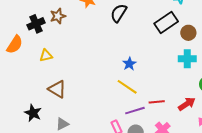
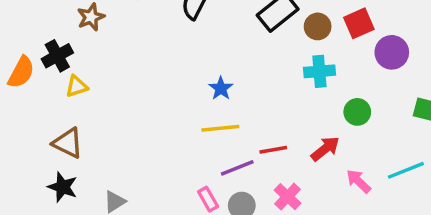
black cross: (36, 24) -> (57, 56), moved
yellow line: (127, 87) -> (220, 128), turned -35
brown triangle: (57, 89) -> (68, 143), moved

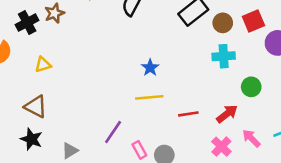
black cross: (57, 56) -> (27, 22), moved
purple line: (237, 168) -> (113, 132), moved, turned -35
pink cross: (288, 197) -> (221, 147), moved

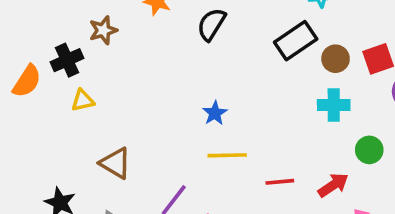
black cross: (27, 22) -> (67, 60), moved
blue star: (150, 68) -> (215, 113), moved
brown triangle: (36, 107) -> (115, 163), moved

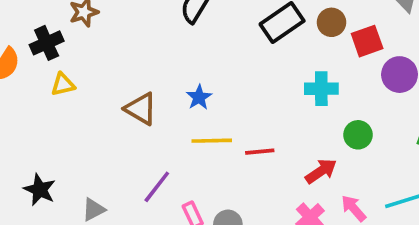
brown circle: (336, 59) -> (331, 22), moved
brown triangle: (115, 163) -> (141, 109), moved
red line: (280, 182) -> (260, 152), moved

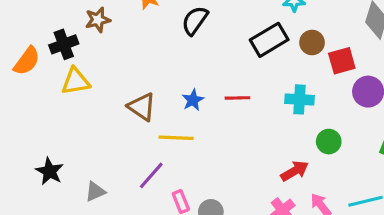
yellow triangle: (63, 84) -> (76, 81), size x1.4
yellow line: (212, 141) -> (176, 138), moved
red line: (260, 152) -> (237, 98), moved

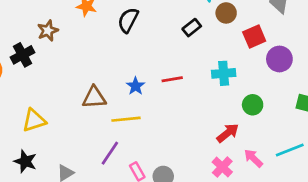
black rectangle: (269, 40) -> (192, 28), size x0.6
brown circle: (312, 42) -> (226, 13), moved
yellow triangle: (76, 81) -> (34, 120), moved
brown triangle: (142, 107) -> (94, 97), turned -30

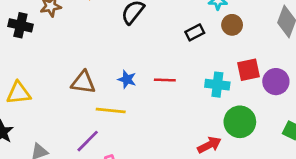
red square: (254, 36) -> (248, 70), moved
black cross: (22, 55) -> (20, 25), turned 30
blue star: (136, 86) -> (127, 79), turned -30
green circle: (253, 105) -> (240, 122), size x1.5

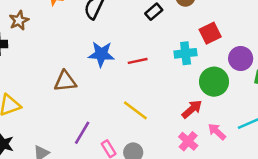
blue star: (127, 79) -> (101, 54), moved, size x1.5
purple circle: (276, 82) -> (241, 58), moved
yellow line: (111, 110) -> (135, 110), moved, turned 45

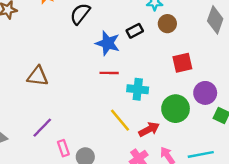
cyan cross: (186, 53) -> (138, 89), moved
blue star: (101, 54) -> (108, 43), moved
yellow line: (135, 110) -> (120, 120), moved

